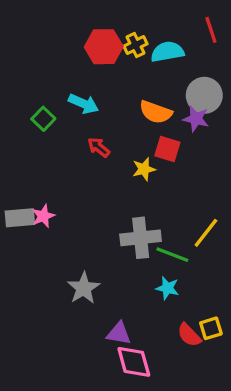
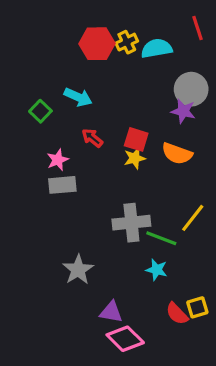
orange semicircle: (156, 112) -> (177, 154), moved
red square: (167, 149) -> (136, 139), moved
pink star: (43, 216) -> (58, 160), moved
gray rectangle: (20, 218) -> (62, 185), moved
pink diamond: (134, 362) -> (125, 339), turned -30

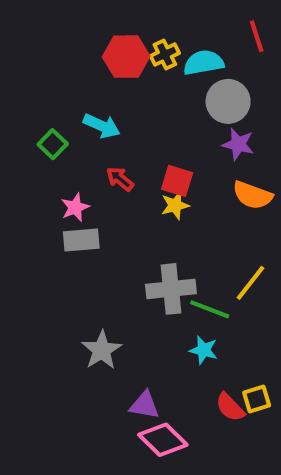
gray circle: (191, 89) -> (228, 101), moved
orange semicircle: (177, 154) -> (253, 195), moved

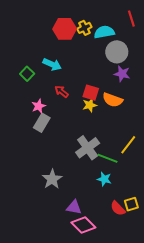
orange semicircle: (253, 195) -> (113, 100), moved
gray rectangle: (81, 240) -> (42, 123), turned -54
gray cross: (171, 289) -> (88, 148), turned -30

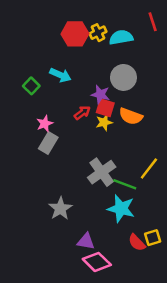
gray circle: (117, 52) -> (123, 77), moved
purple star: (122, 74) -> (100, 94), moved
red arrow: (62, 92) -> (82, 113), moved, turned 104
cyan star: (104, 179) -> (121, 209), size x1.6

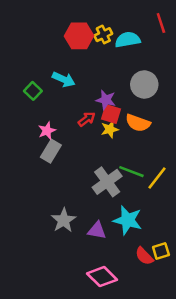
gray circle: (123, 77) -> (144, 85), moved
green line: (125, 184) -> (131, 172), moved
purple triangle: (86, 241) -> (97, 230), moved

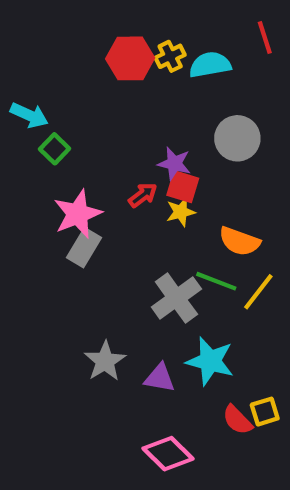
cyan arrow: (64, 79) -> (29, 115), moved
orange semicircle: (138, 123) -> (239, 241), moved
pink star: (47, 131) -> (78, 214), size x1.6

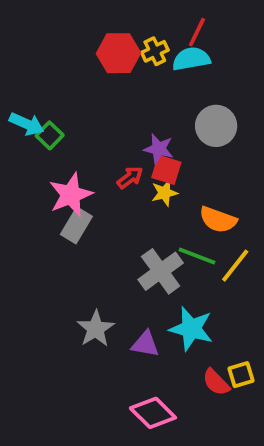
red line: (265, 37) -> (197, 32), moved, turned 44
cyan arrow: (29, 115) -> (27, 124), moved

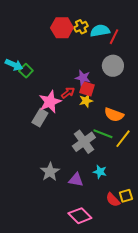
red line: (197, 32) -> (114, 37), moved
pink star: (71, 195) -> (50, 102), moved
cyan star: (191, 329) -> (100, 172), size x0.6

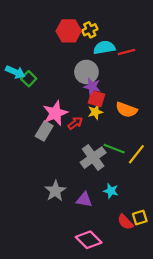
cyan semicircle: (100, 31) -> (104, 48), moved
red line: (114, 37) -> (126, 52), moved, turned 49
gray circle: (113, 66) -> (86, 72), moved
red arrow: (68, 93) -> (75, 123), moved
orange semicircle: (114, 115) -> (126, 110), moved

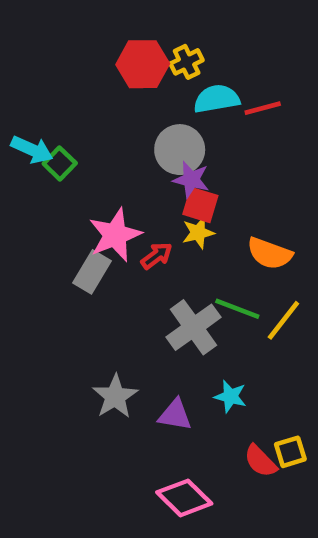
orange semicircle: (126, 110) -> (270, 253), moved

